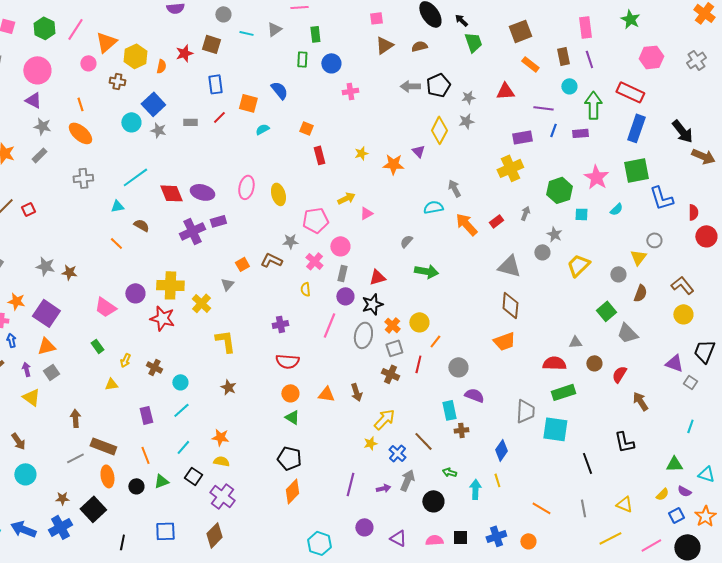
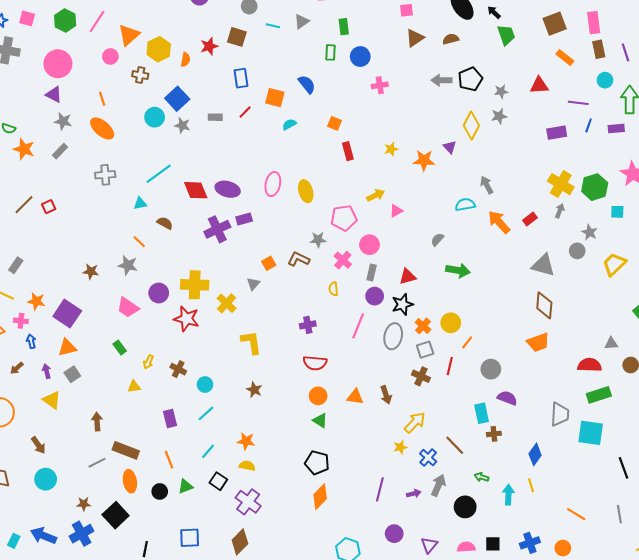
pink rectangle: (585, 27) -> (594, 23), moved
yellow cross: (510, 168) -> (561, 184), moved, turned -35
gray star: (45, 266) -> (128, 265), moved
purple triangle: (398, 538) -> (429, 545), turned 42

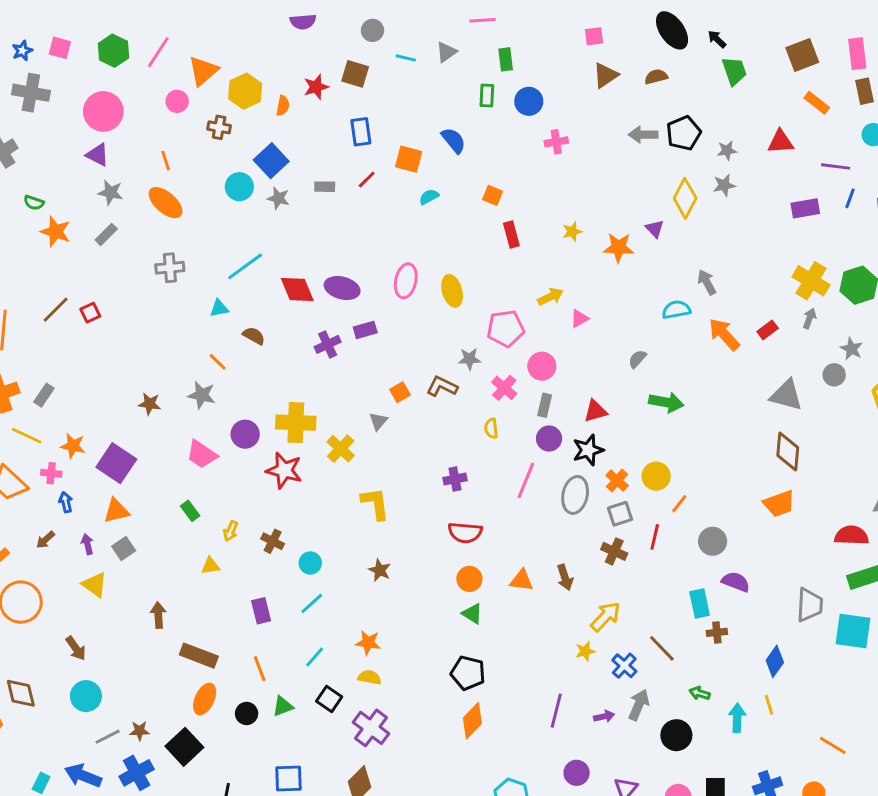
purple cross: (217, 229) -> (328, 344), size x0.7
gray line: (97, 463) -> (108, 737), moved
orange ellipse: (130, 481) -> (205, 699), turned 35

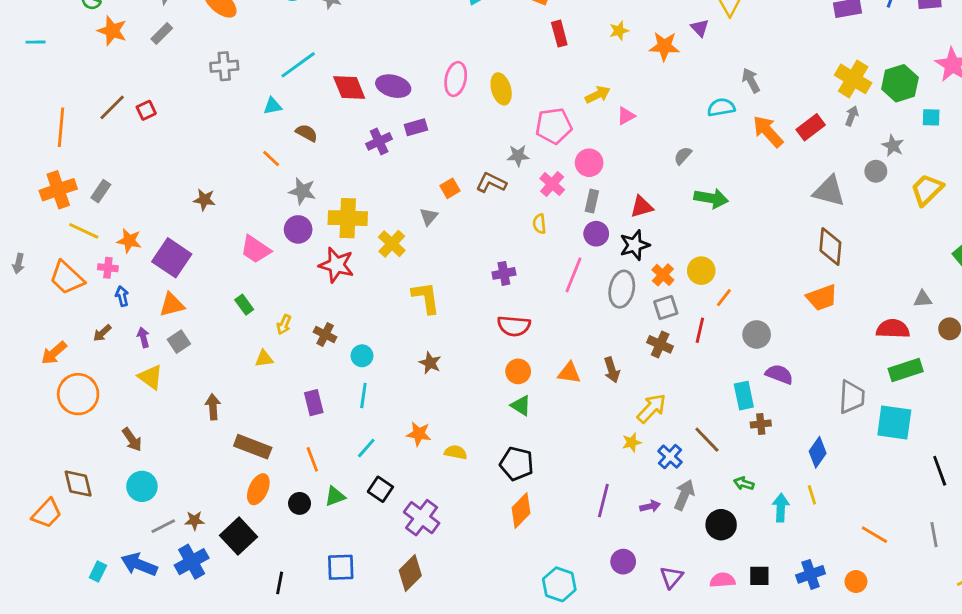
red rectangle: (768, 330) -> (811, 127), size x1.4
gray star: (202, 395) -> (302, 191), moved
cyan line: (312, 603) -> (363, 396), turned -40
yellow semicircle: (370, 677) -> (456, 452), moved

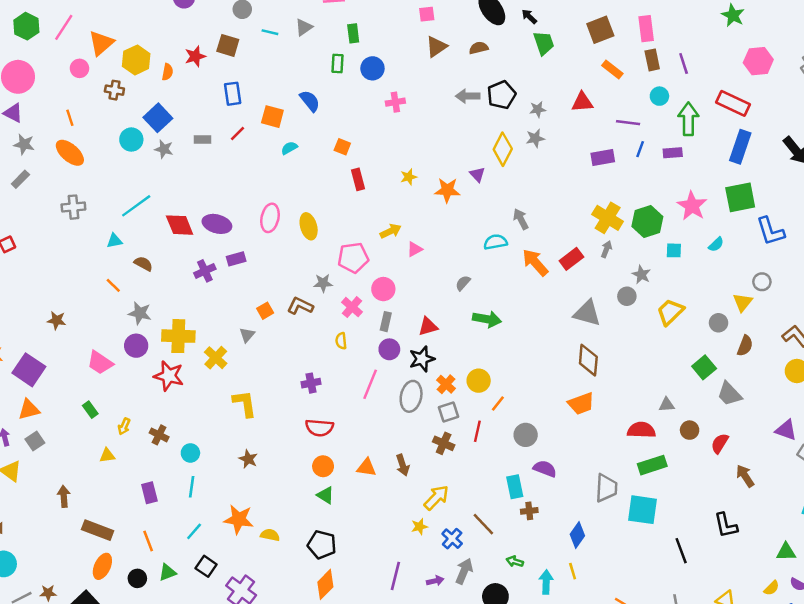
orange star: (419, 434) -> (239, 519), size x1.4

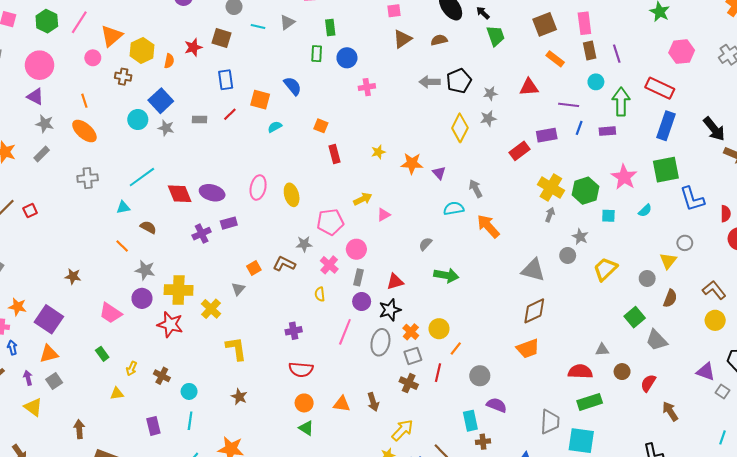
purple triangle: (477, 174) -> (439, 173), moved
red rectangle: (571, 259) -> (520, 151), moved
brown diamond: (588, 360) -> (534, 311), turned 60

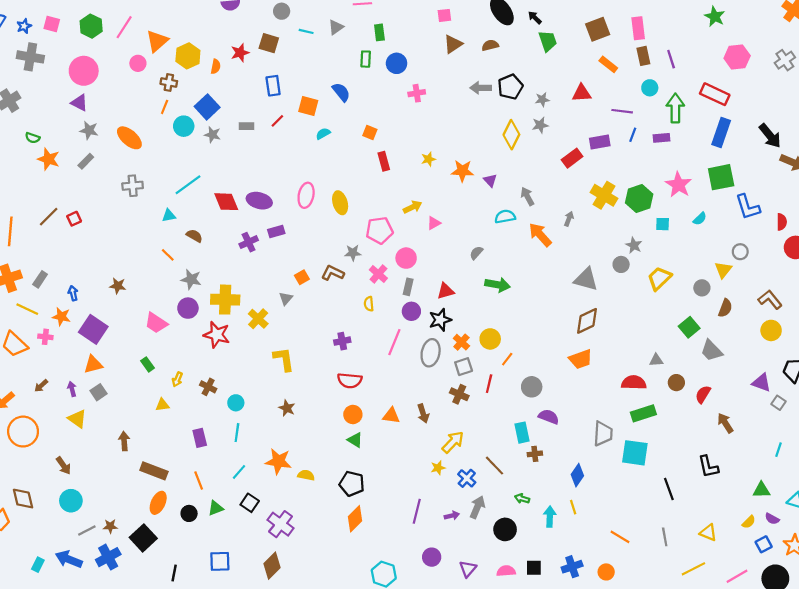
orange line: (84, 101) -> (165, 107), moved, turned 40
gray arrow: (550, 215) -> (569, 219), moved
blue arrow: (12, 348) -> (73, 293), moved

